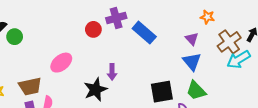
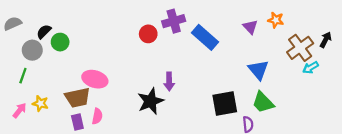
purple triangle: (192, 39) -> (250, 27), moved
cyan arrow: (239, 59) -> (311, 68), size x0.6
pink ellipse: (61, 63) -> (95, 79), moved, turned 55

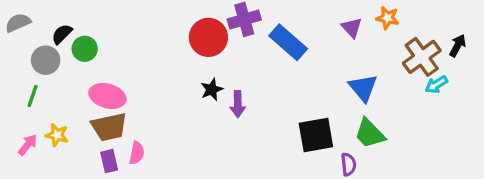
red circle: (148, 34) -> (208, 37), size x1.5
pink ellipse: (95, 79) -> (107, 96), moved
black star: (151, 101) -> (212, 89), moved, size x0.6

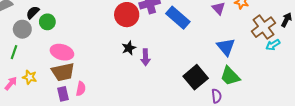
black square: (316, 135) -> (196, 77), turned -30

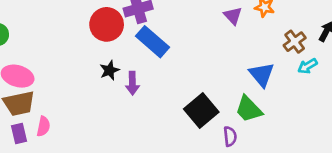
blue rectangle: (178, 18) -> (153, 42), moved
brown cross: (263, 27) -> (295, 42), size x0.7
blue triangle: (226, 47) -> (262, 75), moved

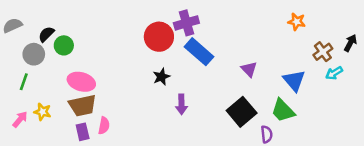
purple triangle: (233, 16) -> (249, 69), moved
purple arrow: (132, 83) -> (181, 104), moved

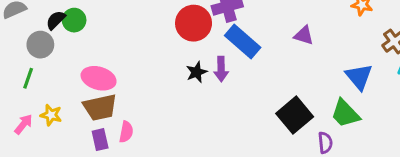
green circle: (64, 45) -> (74, 20), moved
purple triangle: (249, 69) -> (304, 35), moved, turned -30
purple arrow: (181, 104) -> (221, 69), moved

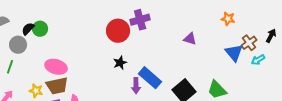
blue rectangle: (243, 42) -> (150, 78), moved
purple arrow: (221, 69) -> (136, 86), moved
blue triangle: (359, 77) -> (234, 53), moved
yellow star: (51, 115) -> (36, 91), moved

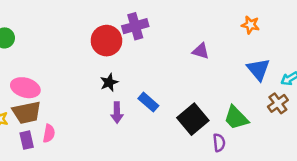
brown cross: (249, 43) -> (278, 103), moved
blue rectangle: (150, 78) -> (148, 102), size x0.7
purple arrow: (136, 86) -> (117, 113), moved

